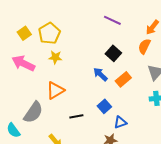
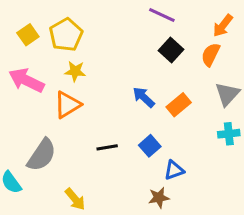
black square: (113, 53) -> (171, 50), moved
orange triangle: (55, 90) -> (68, 105), moved
black line: (76, 116) -> (107, 147), moved

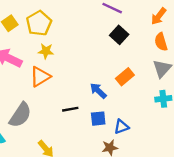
orange semicircle: (211, 55) -> (161, 42), moved, turned -42
blue arrow: (144, 97) -> (98, 91), moved
blue square: (150, 146) -> (98, 119), moved, turned 35

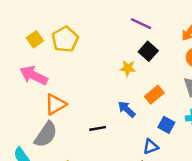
yellow star: (46, 51) -> (128, 68), moved
orange triangle: (40, 77) -> (55, 104), moved
blue square: (98, 119) -> (166, 125), moved, turned 35

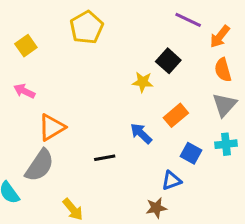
purple line: (141, 24) -> (188, 20), moved
yellow pentagon: (65, 39) -> (87, 27), moved
pink arrow: (34, 75) -> (24, 91), size x0.6

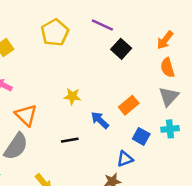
purple line: (188, 20) -> (102, 25), moved
black square: (168, 61) -> (121, 49), moved
yellow star: (143, 82) -> (72, 96), moved
orange triangle: (52, 127) -> (26, 115), turned -45

